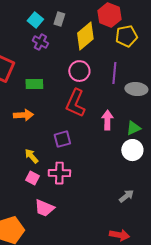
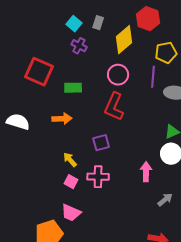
yellow pentagon: (126, 36) -> (166, 53), moved
pink arrow: (107, 120) -> (146, 172), moved
pink trapezoid: (44, 208) -> (71, 213), moved

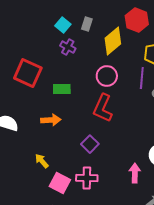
purple square: (101, 143) -> (90, 144), turned -30
yellow arrow: (70, 160) -> (42, 161), moved
pink square: (71, 182) -> (60, 183), size x1.5

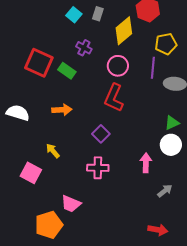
purple cross: (68, 47) -> (84, 48), moved
green rectangle: (62, 89) -> (67, 71), moved, turned 36
pink square: (60, 183) -> (31, 173), moved

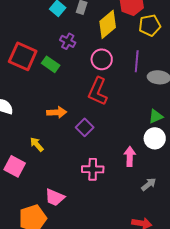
yellow pentagon: (166, 44) -> (150, 25), moved
orange arrow: (62, 110) -> (57, 112), moved
pink cross: (98, 168) -> (93, 169), moved

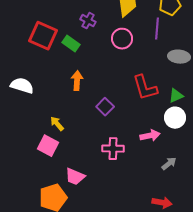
purple line: (137, 61) -> (157, 29), moved
red L-shape: (98, 91) -> (145, 88), moved, turned -40
orange arrow: (57, 112) -> (77, 81), moved, turned -84
pink arrow: (130, 156) -> (150, 136), turned 78
pink square: (15, 166) -> (48, 146), moved

